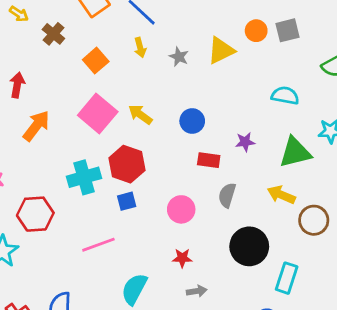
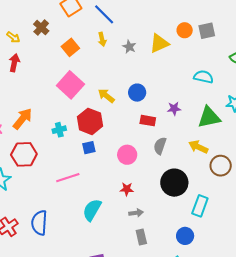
yellow arrow: (19, 14) -> (13, 37), moved
yellow arrow: (140, 115) -> (106, 96), moved
orange arrow: (36, 126) -> (23, 119), moved
cyan cross: (84, 177) -> (59, 130), size x0.6

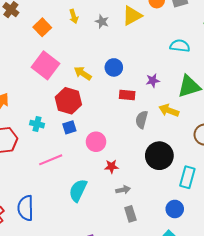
cyan cross: (59, 130) -> (37, 124), moved, turned 32
yellow arrow: (198, 147) -> (169, 110), moved
pink circle: (127, 155) -> (96, 142), moved

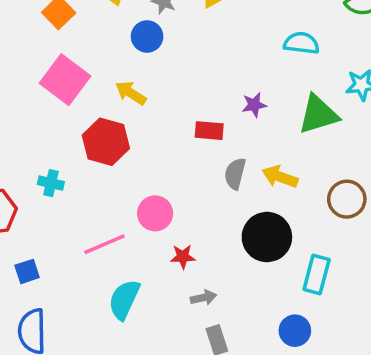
blue circle: (114, 67) -> (147, 36), moved
yellow arrow: (169, 110) -> (280, 177), moved
blue square: (69, 127) -> (27, 271), moved
pink line: (51, 160) -> (104, 244), moved

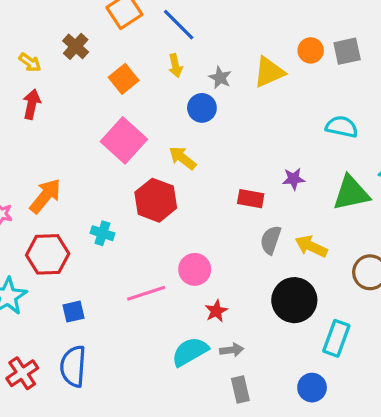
red star: (183, 257) -> (216, 311), turned -30
cyan semicircle: (124, 300) -> (190, 352), moved, turned 30

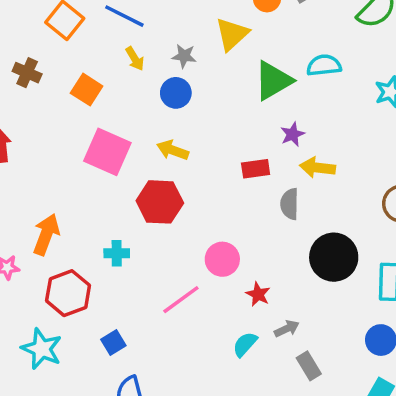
green triangle: (351, 193) -> (273, 81), moved
yellow arrow: (311, 246) -> (317, 168), moved
cyan semicircle: (190, 352) -> (245, 344), size x0.7

